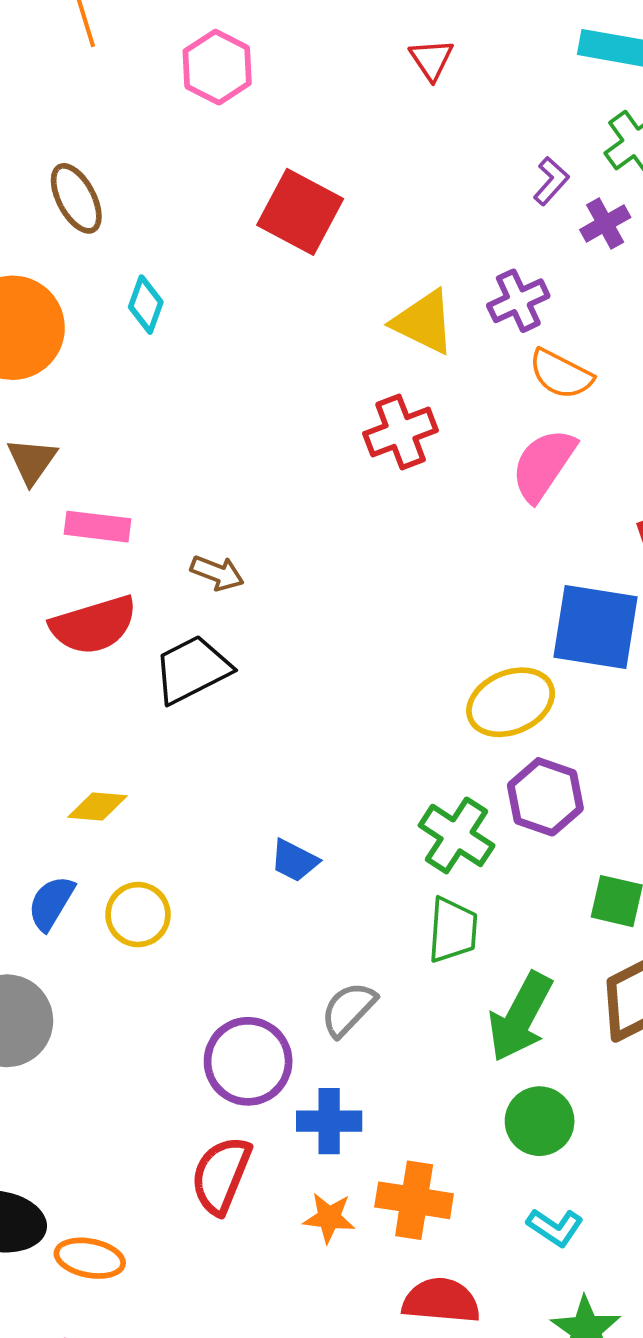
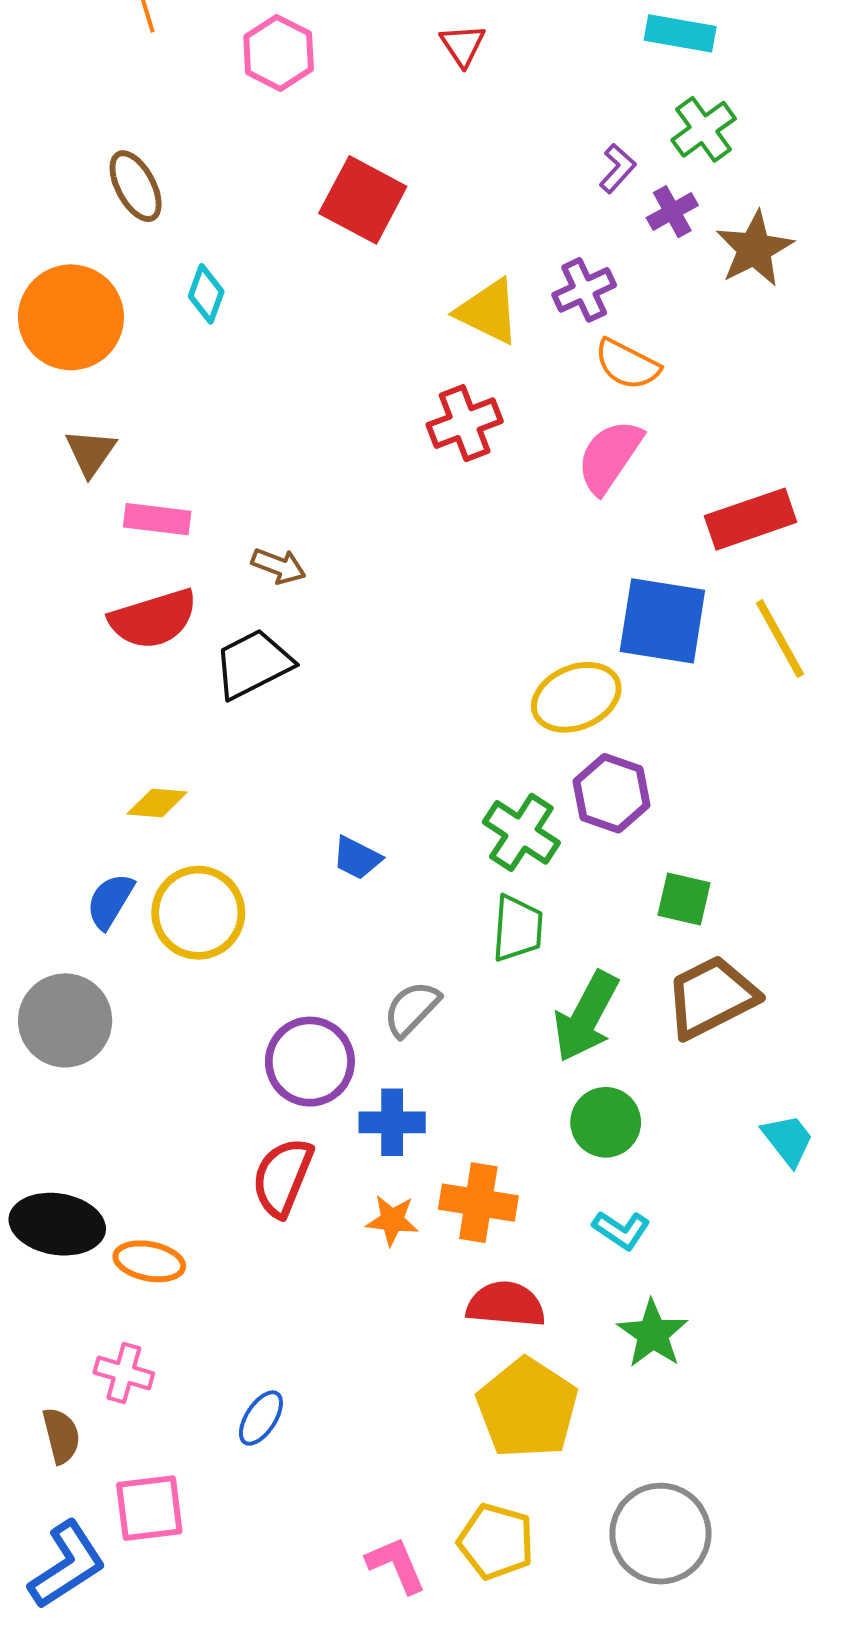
red triangle: (431, 59) -> (463, 45), moved
yellow circle: (138, 915) -> (198, 913), size x1.4

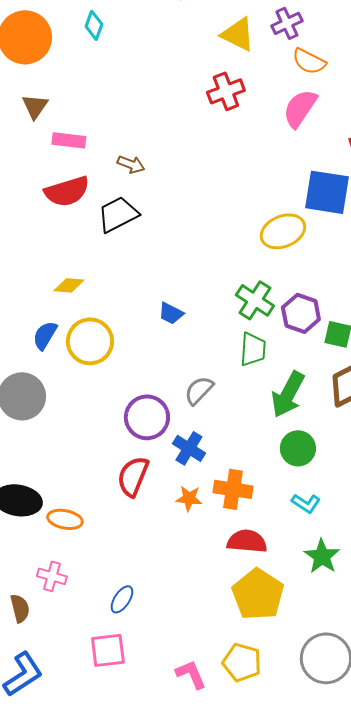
purple hexagon: (612, 793) -> (301, 313), moved
blue cross: (392, 1122) -> (189, 448), turned 32
pink square: (149, 1508) -> (108, 650), moved

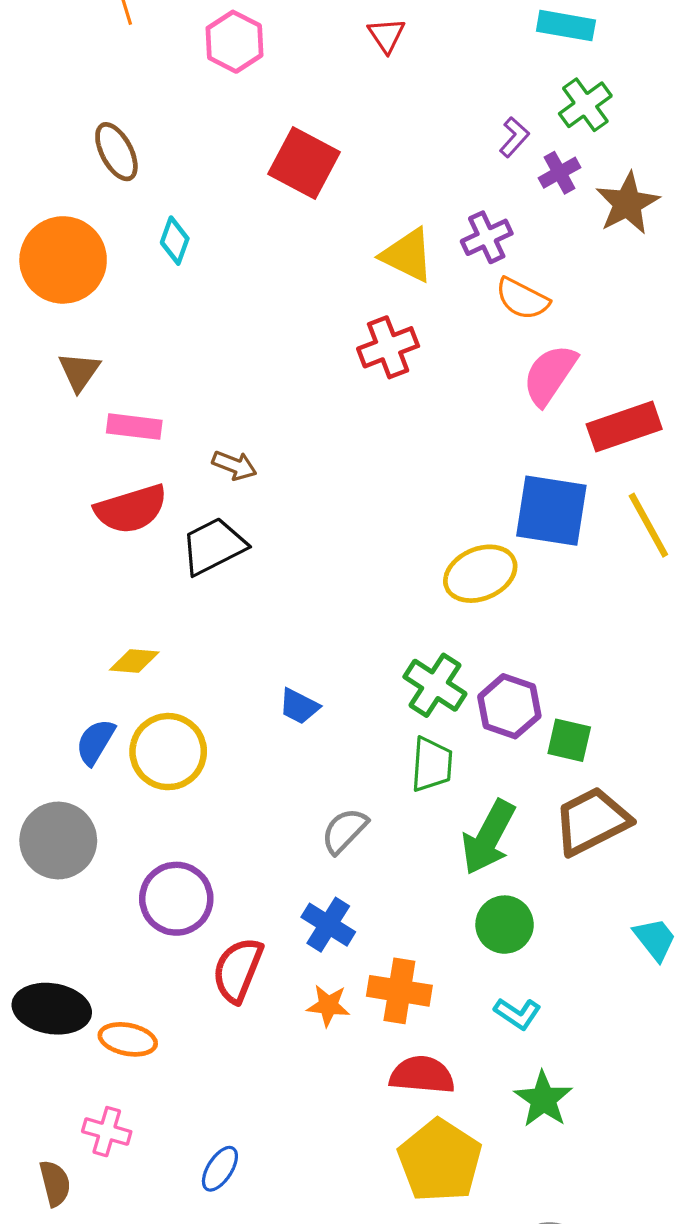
pink semicircle: (300, 108) -> (550, 375), moved
purple circle: (147, 417) -> (176, 899), moved

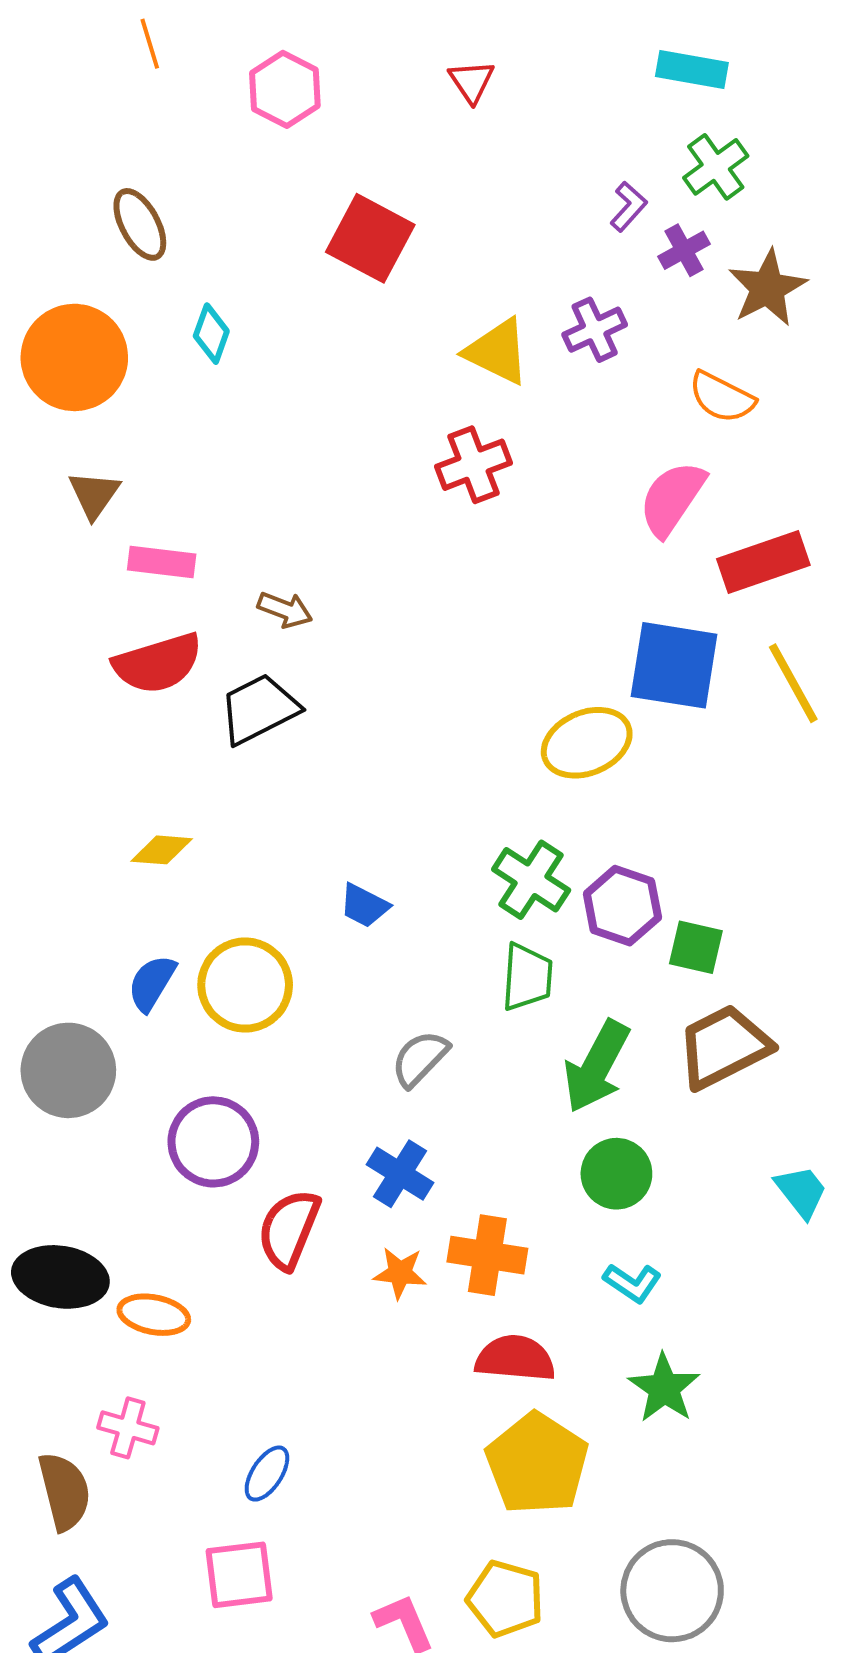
orange semicircle: (522, 299) -> (722, 397), moved
blue semicircle: (95, 742) -> (152, 983), moved
yellow circle: (168, 752) -> (245, 985), moved
brown semicircle: (55, 1183) -> (64, 1491), size x1.4

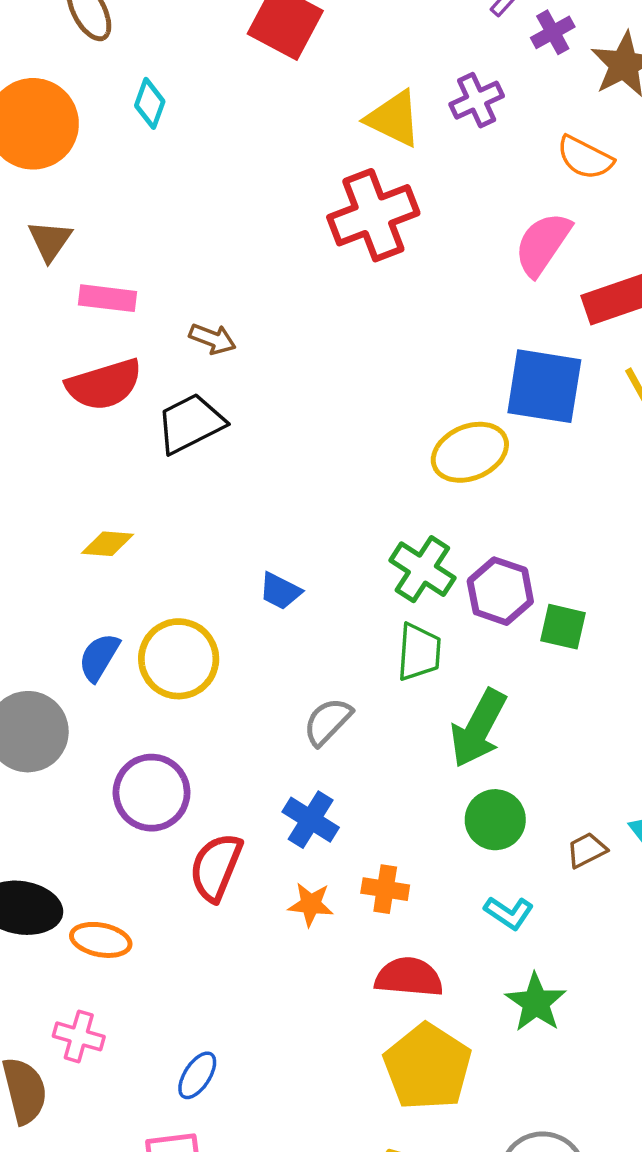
red cross: (473, 465) -> (373, 215), size x1.4
brown trapezoid: (724, 1047) -> (587, 850), moved, size x0.5
orange cross: (487, 1255) -> (385, 889), size x0.7

